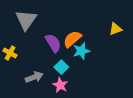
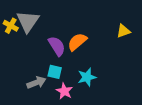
cyan star: (81, 51) -> (87, 77), moved
yellow cross: (10, 53) -> (11, 26), moved
cyan square: (61, 67) -> (55, 72), moved, turned -32

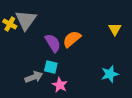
yellow triangle: (123, 31) -> (115, 29), turned -40
cyan star: (87, 77) -> (110, 74), moved

